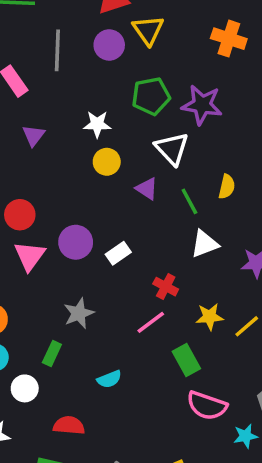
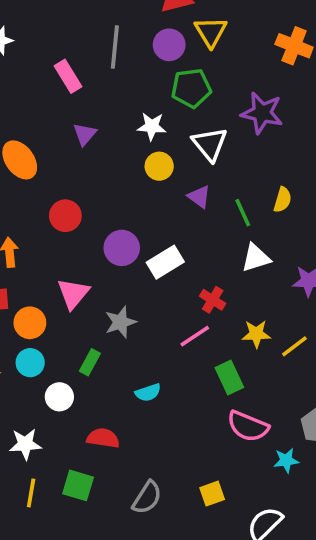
green pentagon: (151, 96) -> (191, 88), moved
white triangle: (172, 149) -> (210, 144), moved
white rectangle: (118, 253) -> (165, 262), size x1.4
pink triangle: (30, 256) -> (73, 294), moved

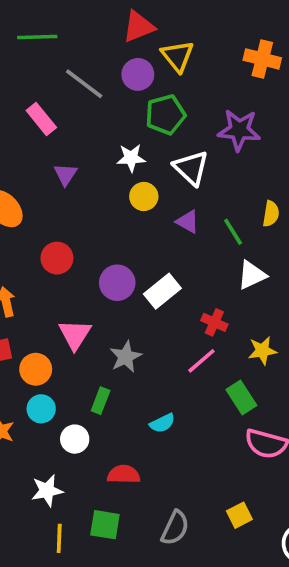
gray line: (115, 47) -> (84, 84), turned -51

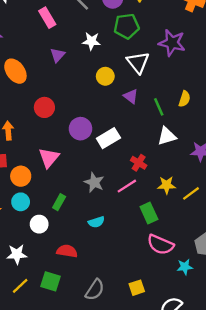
white star: (131, 158) -> (91, 41), moved
gray star: (126, 357) -> (94, 182), moved, turned -30
yellow line: (59, 538) -> (20, 286), turned 36

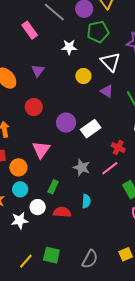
purple triangle: (58, 55) -> (38, 71), moved
cyan semicircle: (96, 222) -> (86, 201), turned -64
red semicircle: (67, 251) -> (62, 212), moved
white star: (17, 254) -> (20, 220), moved

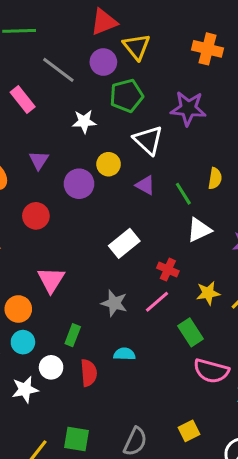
purple circle: (66, 123) -> (79, 184), moved
cyan semicircle: (86, 201) -> (124, 354), turned -88
red semicircle: (62, 212) -> (89, 373), turned 84

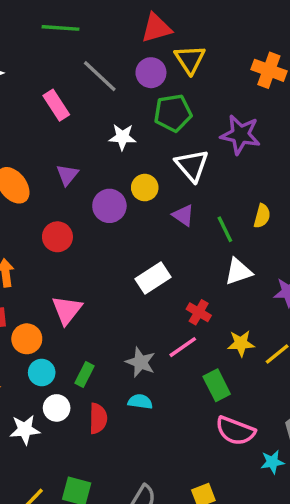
gray star: (114, 303) -> (141, 362), moved
cyan circle: (23, 342) -> (42, 373), moved

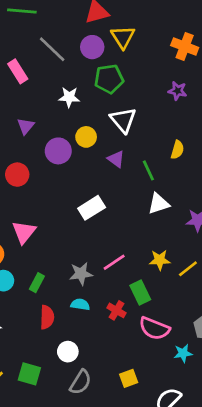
purple star: (240, 135) -> (178, 91), moved, size x0.6
yellow semicircle: (262, 216) -> (177, 150), moved
red cross: (199, 312) -> (116, 310), moved
gray star: (141, 362) -> (81, 274), turned -30
white circle: (57, 408) -> (68, 352), moved

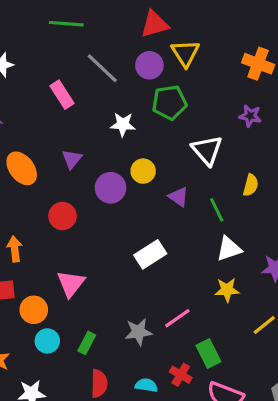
white triangle: (123, 120) -> (207, 150), moved
yellow star: (160, 260) -> (227, 290), moved
cyan semicircle: (80, 304) -> (146, 385), moved

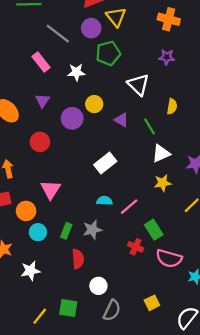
pink rectangle: (62, 95) -> (41, 62), moved
gray star: (138, 332) -> (92, 230), moved
cyan semicircle: (146, 385) -> (104, 201), moved

